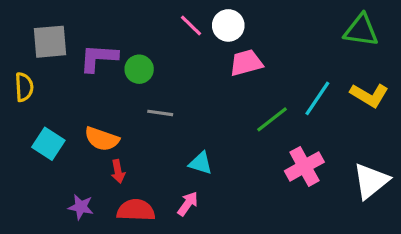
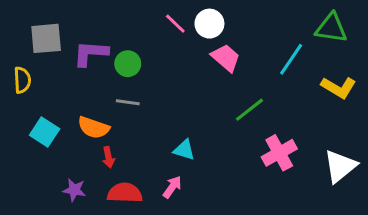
pink trapezoid: (246, 63) -> (226, 58), turned 56
cyan line: (317, 98) -> (291, 59), moved
gray line: (160, 113) -> (128, 102), moved

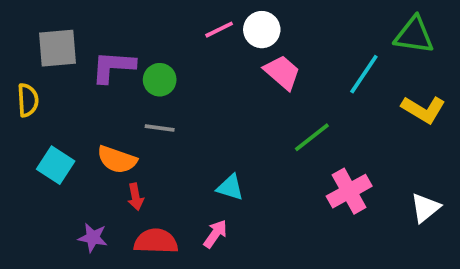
pink line: (175, 24) -> (219, 30), turned -70
white triangle: (340, 166) -> (425, 208), size x0.7

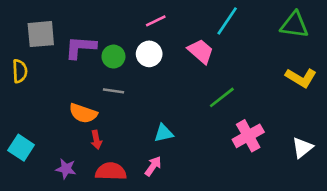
white circle: (262, 30) -> (149, 54), moved
cyan line: (364, 74) -> (227, 21), moved
cyan square: (56, 165) -> (21, 148), moved
cyan triangle: (230, 187) -> (164, 133), turned -30

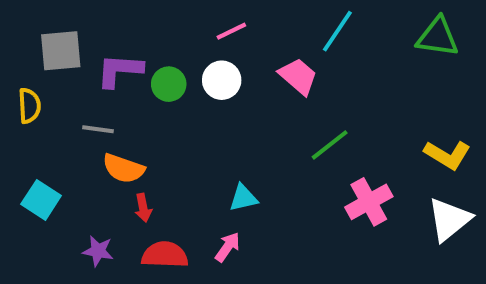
yellow L-shape: (301, 78) -> (447, 155), moved
gray line: (113, 91) -> (98, 129), moved
cyan square: (21, 148) -> (41, 200), moved
white triangle: (302, 148) -> (449, 220), size x1.4

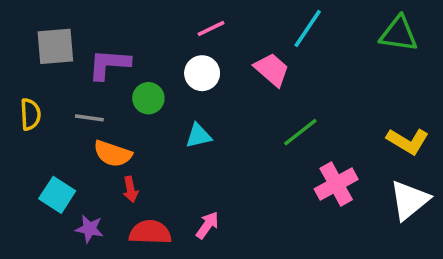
green circle: (169, 84) -> (148, 98), moved
yellow semicircle: (29, 106) -> (30, 114), moved
cyan triangle: (243, 198) -> (198, 136), moved
cyan square: (41, 200) -> (57, 195), moved

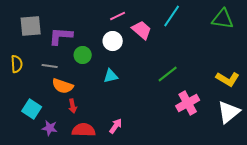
pink trapezoid: (272, 70) -> (142, 30), moved

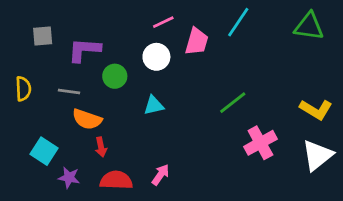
gray square: (31, 26) -> (43, 36), size x0.7
pink trapezoid: (142, 30) -> (197, 42), turned 65

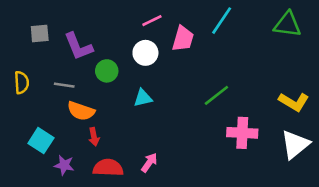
purple L-shape: (84, 50) -> (78, 46), turned -116
pink cross: (260, 143) -> (242, 133), turned 32

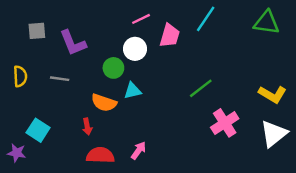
green circle: (107, 71) -> (113, 68), moved
orange semicircle: (81, 111) -> (104, 103), moved
pink cross: (242, 133) -> (225, 123), turned -36
purple star: (64, 165) -> (17, 153), moved

